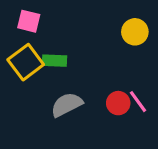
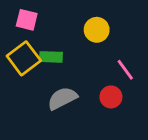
yellow circle: (135, 32) -> (97, 30), moved
pink line: (138, 102) -> (125, 70), moved

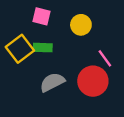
pink square: (27, 20) -> (41, 16), moved
red circle: (111, 97) -> (93, 81), size x1.6

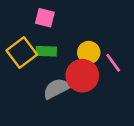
yellow circle: (81, 25) -> (89, 53), moved
red circle: (93, 81) -> (82, 76), moved

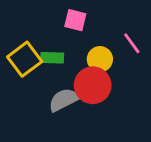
pink square: (45, 18) -> (75, 20), moved
pink line: (113, 63) -> (132, 43), moved

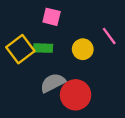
pink square: (75, 20) -> (52, 17), moved
red circle: (93, 85) -> (76, 95), moved

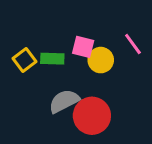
pink square: (52, 17) -> (83, 47), moved
yellow square: (20, 49) -> (25, 60), size x0.7

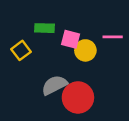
pink line: (133, 44) -> (113, 37), turned -54
green rectangle: (52, 59) -> (45, 28), moved

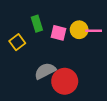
green rectangle: (45, 28) -> (37, 24), turned 70
yellow circle: (85, 50) -> (79, 30), moved

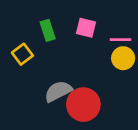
yellow circle: (79, 30) -> (123, 58), moved
pink square: (59, 33) -> (86, 28), moved

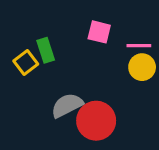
green rectangle: (48, 30) -> (46, 50), moved

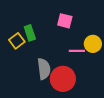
pink line: (139, 46) -> (77, 51), moved
gray semicircle: (67, 105) -> (44, 69), turned 110

